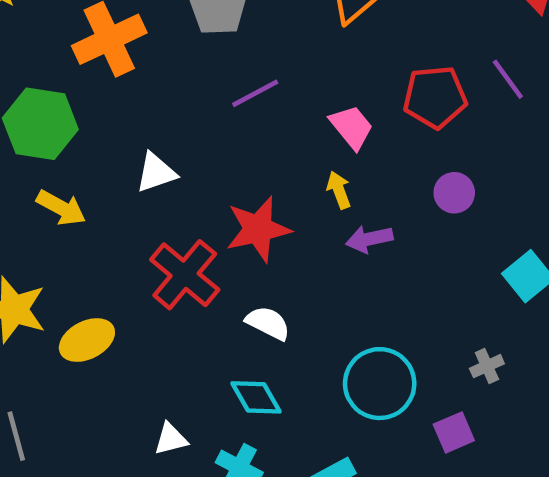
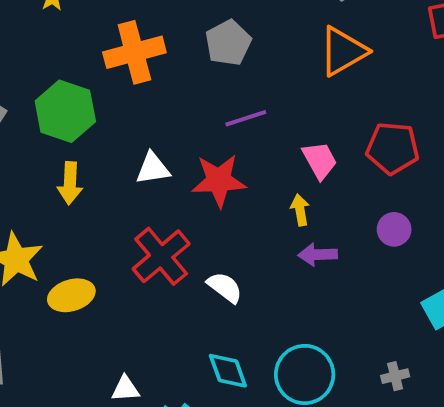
yellow arrow: (61, 208) -> (70, 183), turned 54
red star: (258, 229) -> (219, 181), moved
white semicircle: (268, 323) -> (225, 287), moved
cyan diamond: (256, 397) -> (228, 371), moved

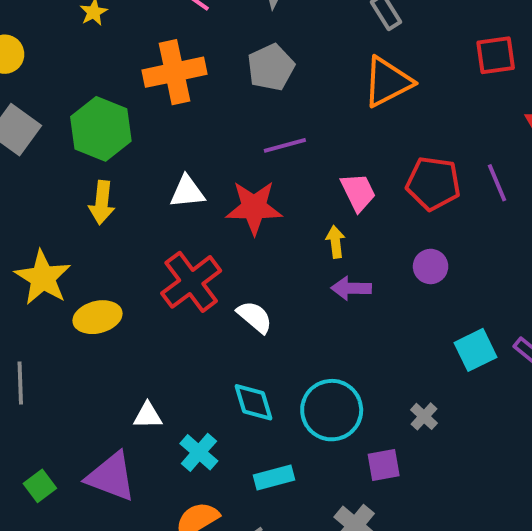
gray cross: (395, 376) -> (424, 416), turned -36

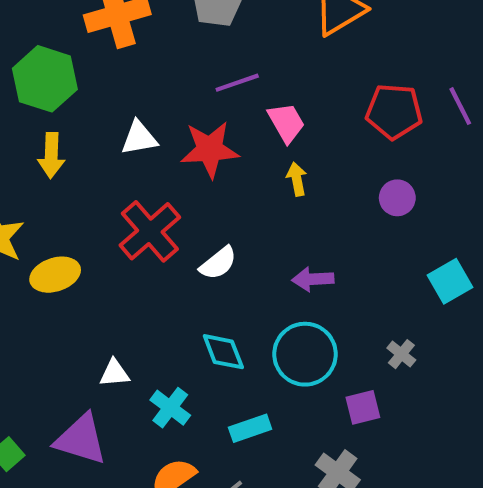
pink trapezoid: (358, 192) -> (286, 123), moved
purple arrow: (351, 288) -> (313, 279), moved
white semicircle: (255, 317) -> (218, 263), turned 105

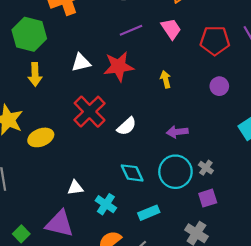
pink trapezoid: (286, 123) -> (171, 29), moved
gray cross: (401, 354) -> (206, 168), moved

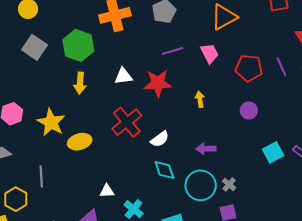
cyan diamond: (132, 173) -> (164, 170), moved

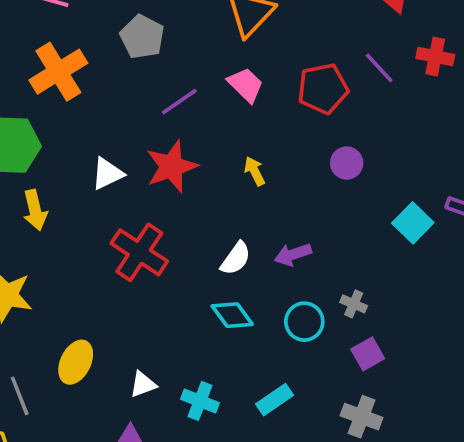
white semicircle: (160, 139) -> (236, 258), moved
yellow ellipse: (80, 142) -> (76, 362), moved, turned -30
cyan circle: (201, 185) -> (304, 322), size x0.7

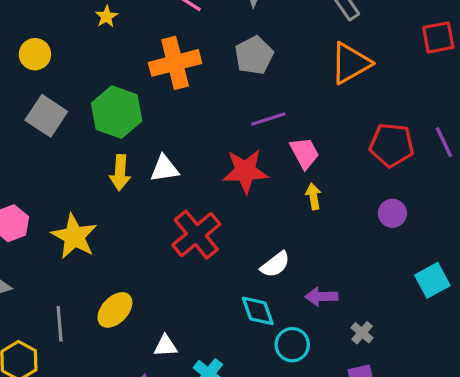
pink trapezoid: (246, 85) -> (305, 153), moved
white triangle: (107, 174) -> (164, 169), moved
purple arrow: (293, 254) -> (321, 297), moved
cyan circle: (304, 322) -> (292, 345), moved

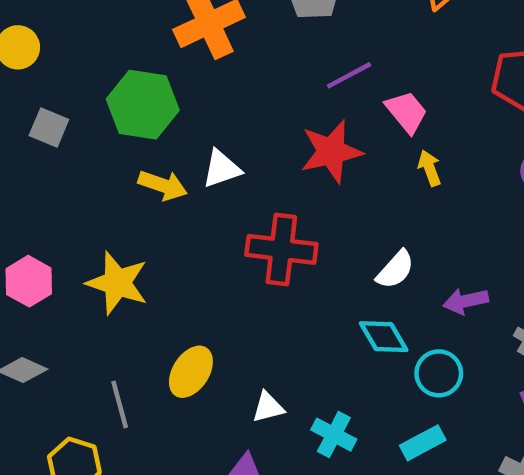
gray square: (46, 116) -> (49, 127), size x0.7
yellow arrow: (120, 173) -> (163, 185), turned -64
red cross: (196, 235) -> (281, 249), turned -33

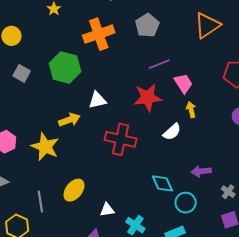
yellow arrow: (163, 185) -> (69, 120), moved, turned -45
white semicircle: (395, 270) -> (172, 132), moved

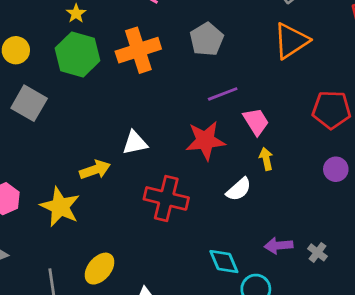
green hexagon: (65, 68) -> (78, 54), moved
gray square: (22, 73) -> (29, 103), size x1.4
gray cross: (228, 192) -> (317, 252), moved

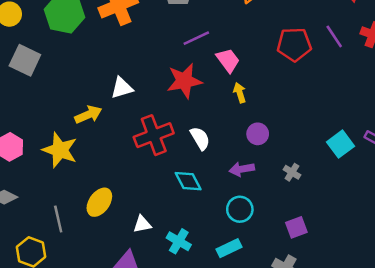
purple circle: (336, 169) -> (258, 134), moved
white semicircle: (239, 189) -> (200, 138), moved, turned -75
red cross: (166, 198) -> (154, 135), turned -30
purple arrow: (279, 246) -> (242, 169), moved
cyan diamond: (224, 262) -> (188, 181), moved

